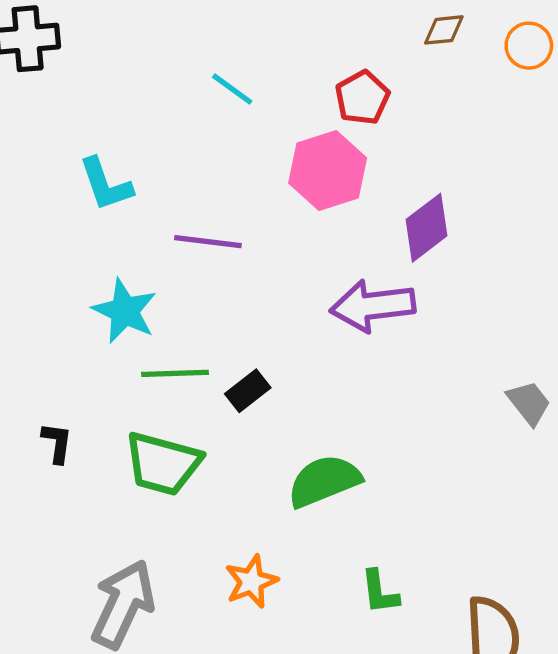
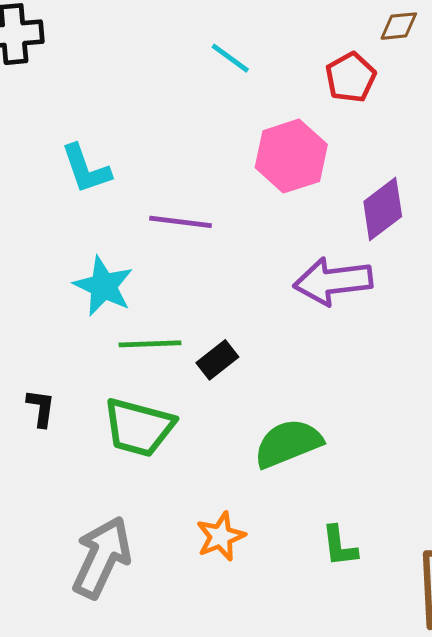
cyan line: (232, 89) -> (230, 58), moved
red pentagon: (362, 98) -> (351, 77), moved

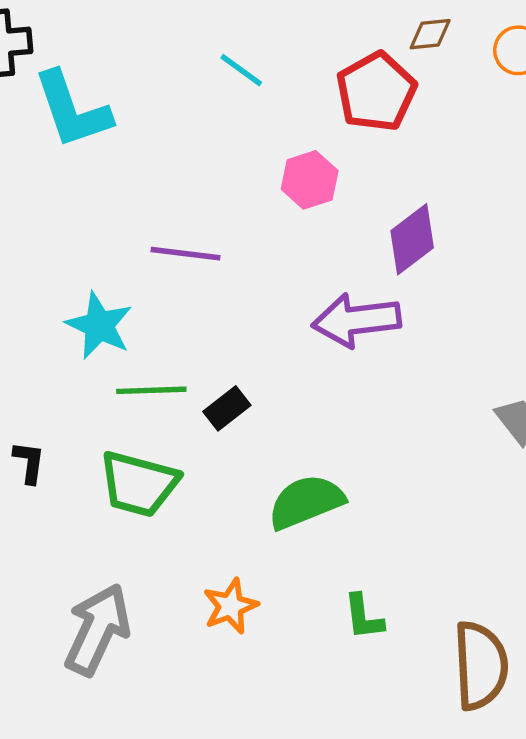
red pentagon: (351, 77) -> (376, 92), size x1.4
pink hexagon: (291, 156) -> (310, 180), size x0.7
cyan L-shape: (86, 169) -> (72, 110), moved, size x1.4

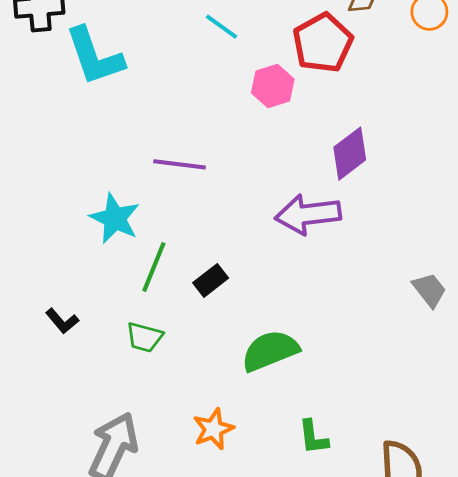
pink hexagon: (310, 180) -> (273, 86), moved
green line: (151, 390) -> (154, 267), turned -66
black L-shape: (29, 462) -> (62, 321), turned 132
green trapezoid: (139, 484) -> (144, 337), size x0.6

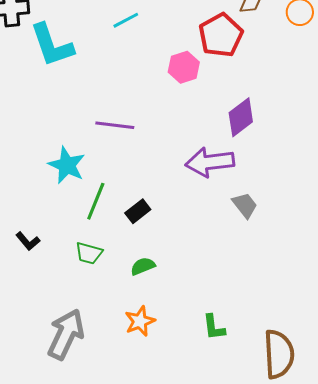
cyan line: (221, 27) -> (126, 20), moved, turned -64
gray trapezoid: (429, 290) -> (245, 205), moved
green semicircle: (270, 351) -> (143, 266), moved, size x0.6

